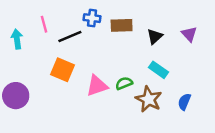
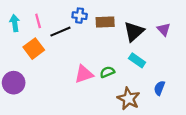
black triangle: (155, 37) -> (134, 32), size x1.5
cyan arrow: (17, 39) -> (15, 23), moved
orange square: (62, 70) -> (34, 49), moved, turned 30
brown star: (149, 99) -> (129, 99), moved

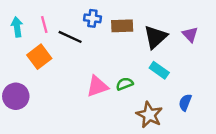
black line: (60, 32) -> (70, 37), turned 48

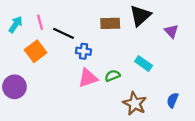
blue cross: (92, 18) -> (83, 51), moved
cyan arrow: (17, 27) -> (16, 24), turned 42
black triangle: (155, 37) -> (140, 16), moved
blue semicircle: (185, 102) -> (173, 100), moved

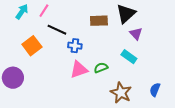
pink line: (40, 22) -> (44, 11), moved, turned 48
cyan arrow: (16, 24) -> (22, 12), moved
purple triangle: (171, 31) -> (136, 34), moved

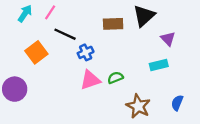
purple triangle: (136, 34) -> (168, 39), moved
blue cross: (75, 46) -> (86, 52), turned -32
cyan rectangle: (129, 57) -> (159, 65), moved, turned -49

